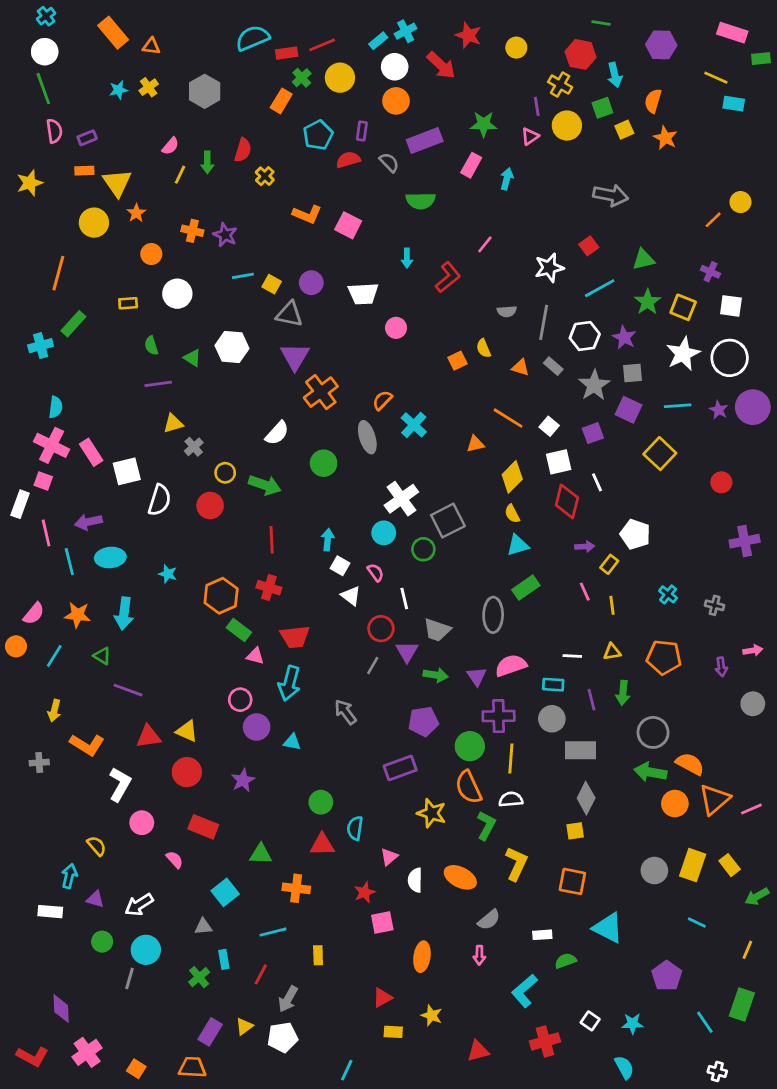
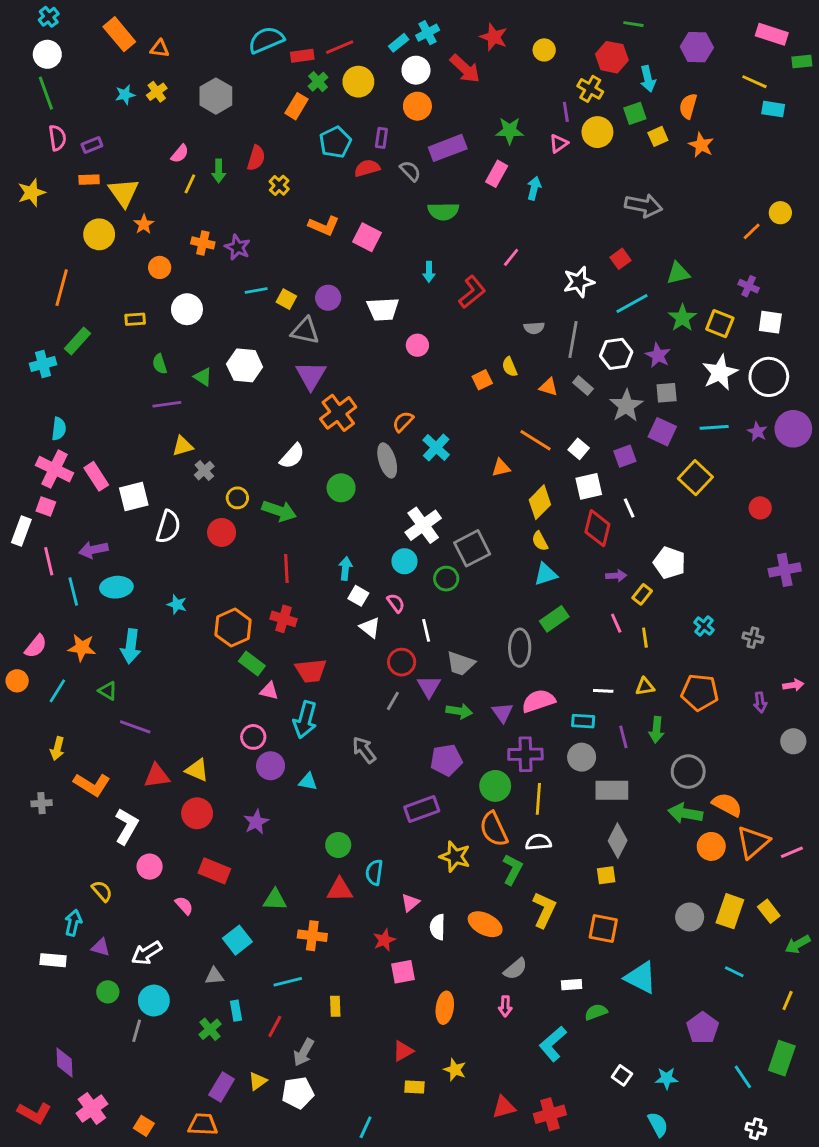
red cross: (545, 1041) -> (550, 1114), moved

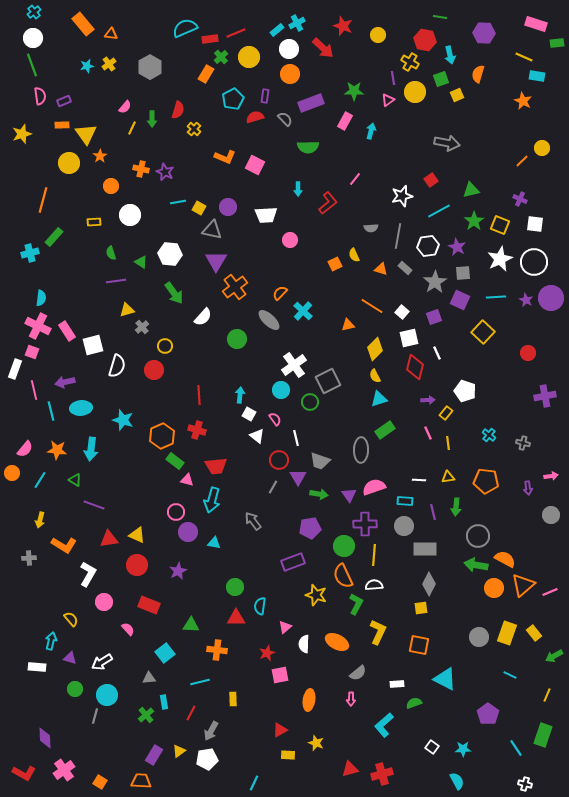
orange star: (701, 145) -> (523, 101), moved
gray ellipse: (387, 460) -> (269, 320), turned -30
green arrow: (279, 511) -> (174, 293), moved, turned 35
cyan star: (177, 604) -> (123, 420), size x1.5

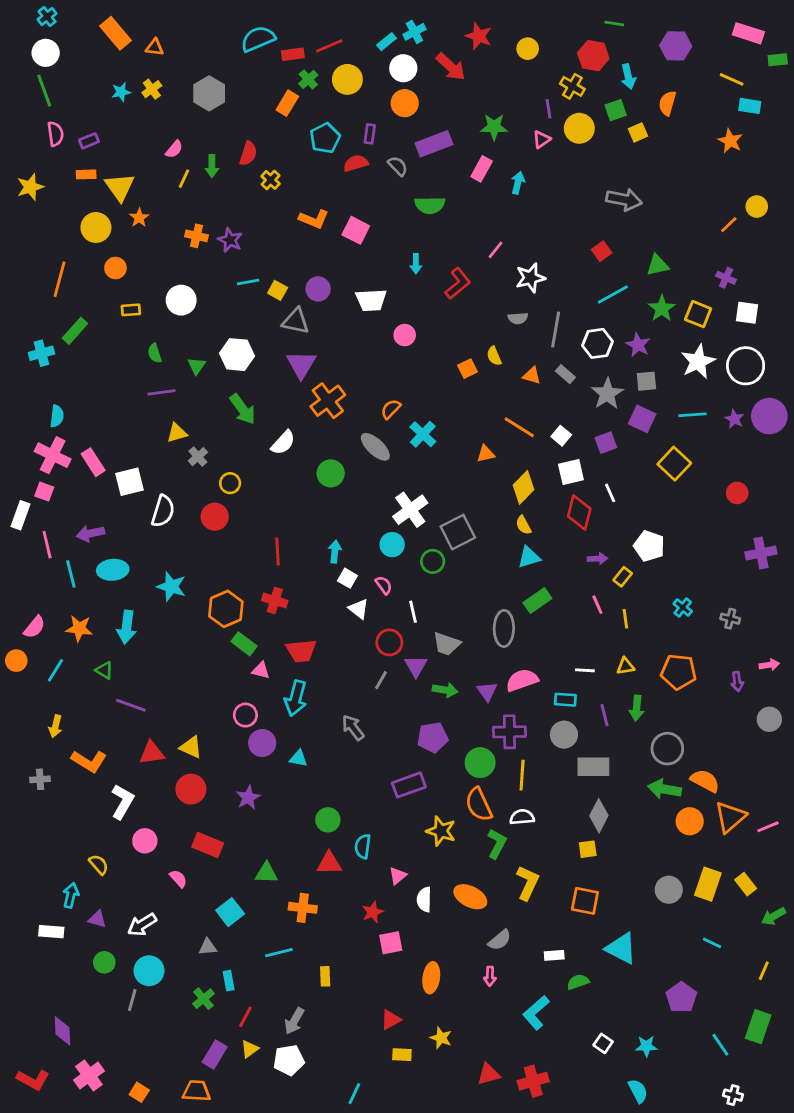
orange circle: (111, 186) -> (115, 268), moved
white star: (402, 196) -> (530, 278), moved
green triangle: (141, 262) -> (197, 366), turned 32
red line: (191, 713) -> (245, 1017), moved

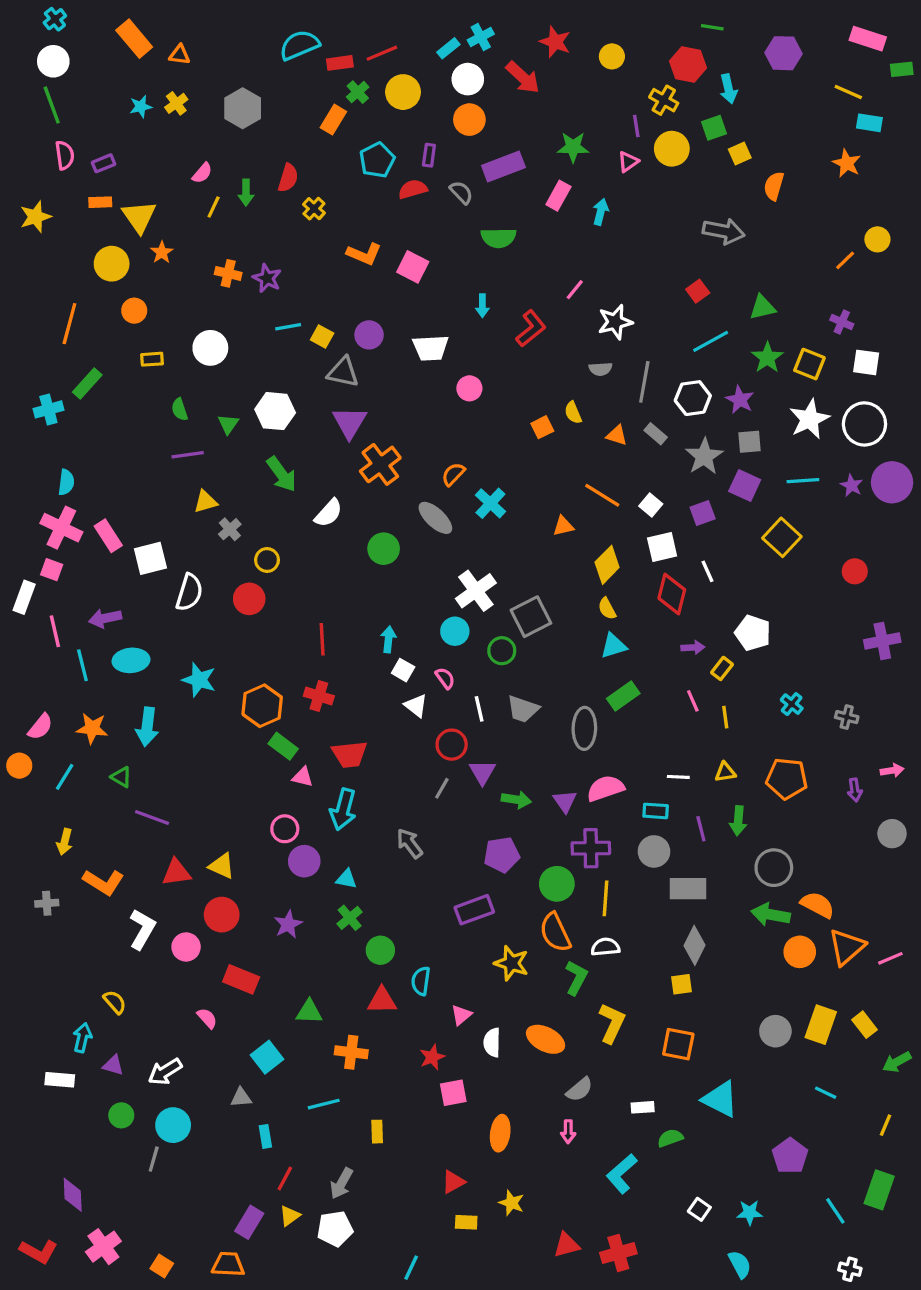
orange semicircle: (667, 103) -> (774, 186), moved
gray trapezoid: (447, 644) -> (523, 709), moved
pink circle: (145, 841) -> (186, 947), moved
green cross: (204, 999) -> (350, 918), moved

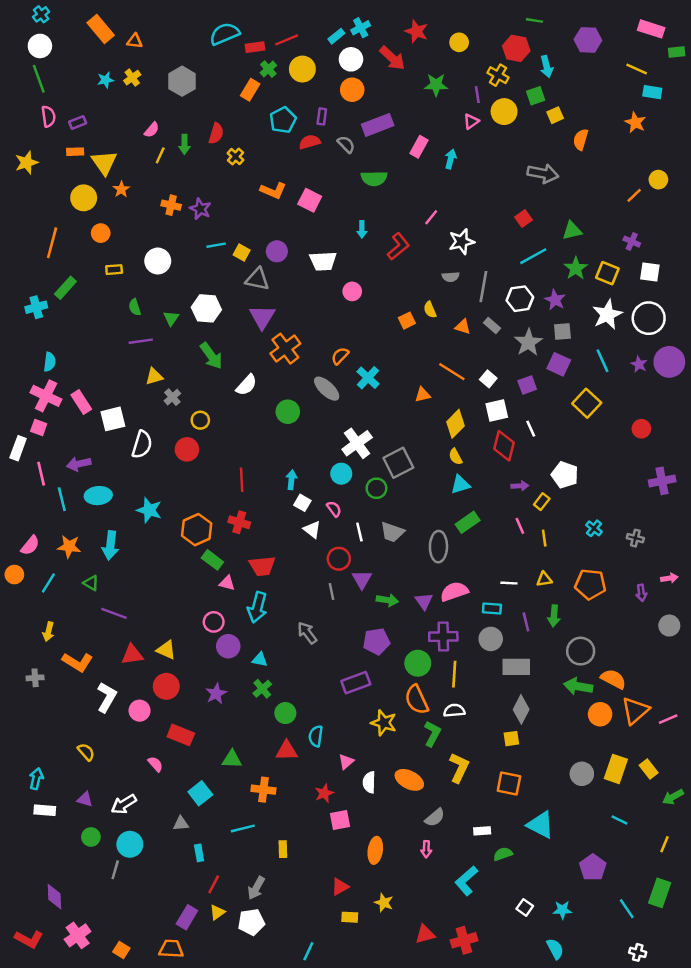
green star: (573, 147) -> (436, 85), moved
cyan line: (803, 481) -> (602, 361), turned 70
gray line: (442, 788) -> (332, 592), turned -42
cyan arrow: (82, 1038) -> (36, 779), moved

